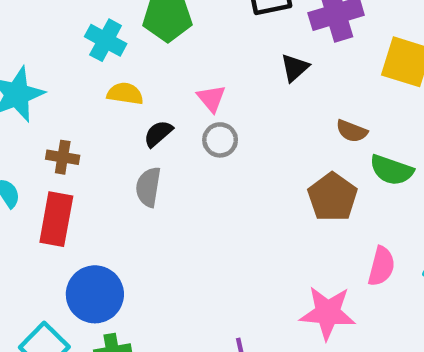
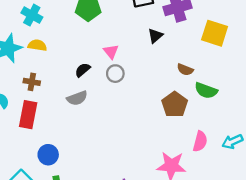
cyan cross: (106, 40) -> (32, 15), moved
yellow semicircle: (125, 94) -> (37, 45), moved
gray semicircle: (148, 187) -> (77, 98), turned -120
blue circle: (95, 294) -> (48, 155), size x0.7

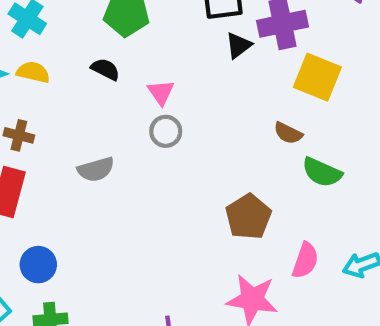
yellow square: (215, 33) -> (317, 77), moved
black triangle: (155, 36) -> (238, 45), moved
black semicircle: (83, 70) -> (105, 69), moved, turned 63
brown pentagon: (175, 104) -> (248, 217), moved

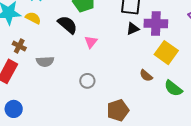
black semicircle: (105, 69) -> (67, 25), size x1.5
gray circle: (166, 131) -> (87, 81), moved
gray semicircle: (96, 169) -> (45, 62), moved
green semicircle: (322, 172) -> (173, 88), moved

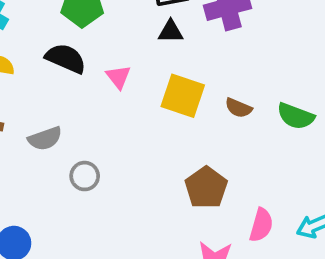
black triangle: (133, 29) -> (171, 31), moved, turned 40
yellow square: (166, 53) -> (183, 96), moved
gray circle: (87, 81) -> (85, 176), moved

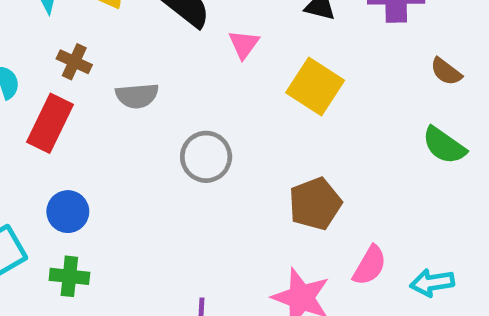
brown semicircle: (238, 108) -> (446, 72), moved
gray circle: (85, 176) -> (206, 157), moved, size x1.4

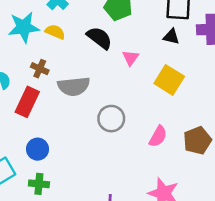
gray semicircle: (137, 96) -> (74, 86), size x1.4
brown pentagon: (315, 204) -> (197, 141), moved
pink semicircle: (370, 265) -> (158, 136), moved

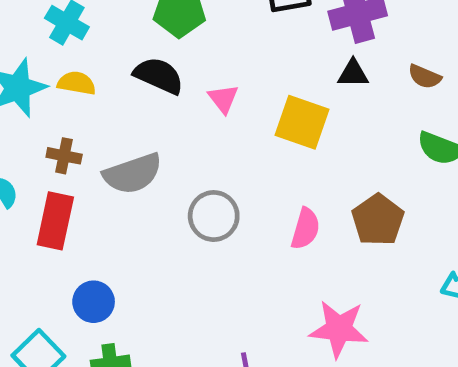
black triangle: (171, 37) -> (353, 73), moved

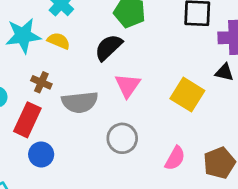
black semicircle: (159, 76) -> (109, 47), turned -80
pink triangle: (223, 99) -> (128, 85), moved, size x1.4
blue circle: (94, 302) -> (41, 154), moved

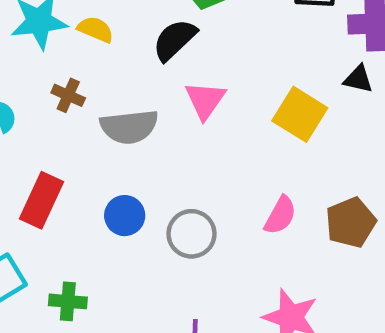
red rectangle: (27, 120) -> (41, 200), moved
gray circle: (122, 138) -> (192, 234), moved
blue circle: (41, 154) -> (125, 216), moved

